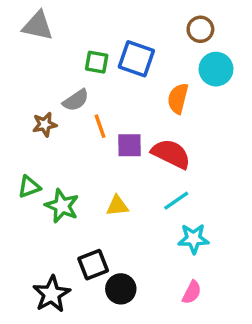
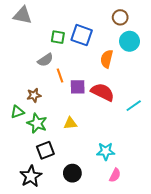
brown star: (45, 124) -> (34, 95), moved
cyan line: (176, 201) -> (134, 106), moved
cyan star: (193, 239) -> (106, 151), moved
black square: (93, 265) -> (45, 150), moved

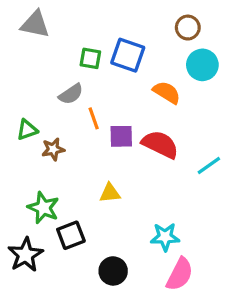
orange semicircle: (107, 59) -> (167, 92), turned 108
green triangle: (17, 112) -> (27, 130), moved
green star: (37, 123) -> (43, 208), moved
pink semicircle: (115, 175) -> (180, 274), size x1.5
black star: (31, 176) -> (25, 255), moved

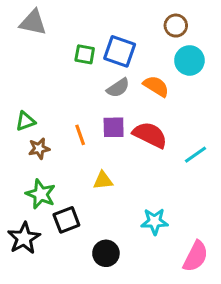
gray semicircle: (71, 94) -> (118, 88), moved
orange line: (94, 118) -> (80, 135), moved
brown star: (53, 149) -> (39, 149), moved
pink semicircle: (180, 274) -> (196, 256), moved

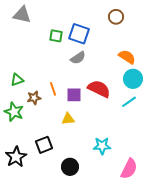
cyan circle: (189, 60) -> (133, 79), moved
orange semicircle: (156, 86) -> (127, 57), moved
purple square: (114, 127) -> (74, 95), moved
brown star: (39, 149) -> (34, 98), moved
green star: (41, 194) -> (14, 112), moved

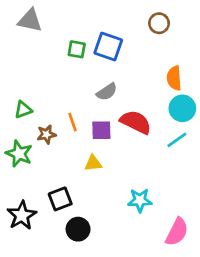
orange semicircle: (127, 57) -> (174, 78), turned -126
gray semicircle: (78, 58) -> (107, 92), moved
black circle: (70, 167) -> (78, 229), moved

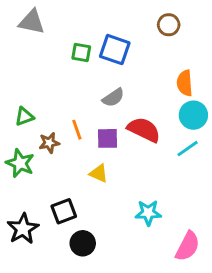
yellow triangle: (93, 163) -> (99, 173), turned 30

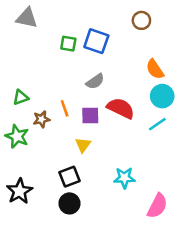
orange semicircle: (185, 83) -> (155, 69), turned -30
yellow triangle: (99, 173) -> (83, 145), turned 42
black square: (64, 211) -> (69, 177), moved

